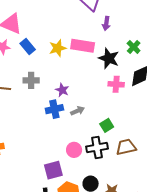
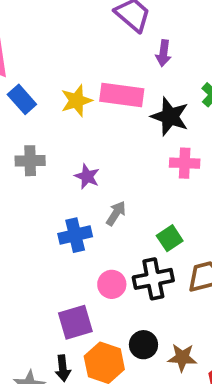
blue cross: (54, 109) -> (75, 235), moved
gray arrow: (77, 111) -> (116, 213), turned -32

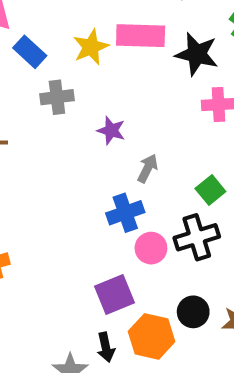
gray cross: (30, 161) -> (57, 97), moved
blue cross: (75, 235) -> (125, 213), moved

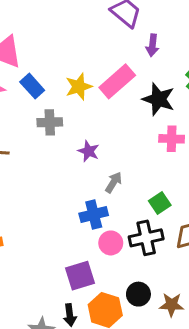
pink rectangle: (141, 36) -> (117, 81), turned -48

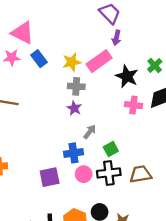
purple arrow: (152, 45) -> (116, 38), moved
gray cross: (50, 122) -> (76, 86), moved
green square: (160, 203) -> (111, 149), moved
purple square: (80, 276) -> (50, 177), moved

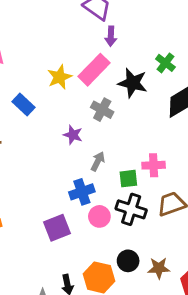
blue rectangle: (39, 59) -> (23, 105), moved
gray cross: (76, 86) -> (102, 110), moved, turned 35
pink cross: (133, 105) -> (154, 165), moved
green square: (111, 149) -> (128, 179), turned 32
black cross: (109, 173) -> (131, 209), turned 35

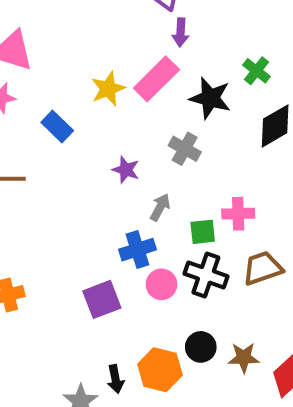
gray cross: (102, 110) -> (185, 149), moved

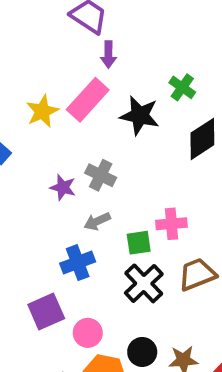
gray cross: (185, 149) -> (101, 175), moved
gray arrow: (160, 207) -> (97, 221), turned -140
black cross: (206, 275) -> (144, 283), turned 30
pink circle: (161, 284) -> (88, 333), moved

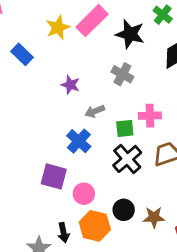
gray cross: (101, 175) -> (122, 74), moved
blue cross: (78, 263) -> (79, 141), turned -30
purple square: (46, 312) -> (54, 176), turned 36

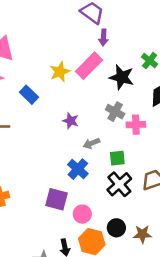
pink cross: (150, 116) -> (136, 125), moved

